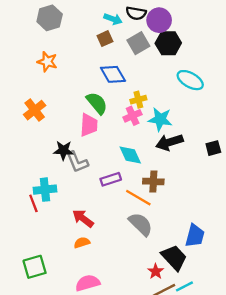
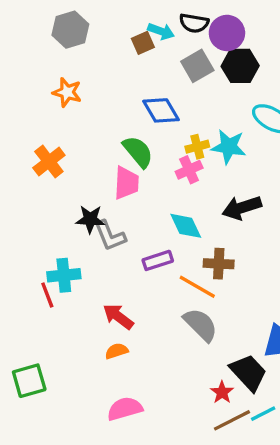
brown square: (105, 39) -> (143, 43), moved
cyan star: (160, 119) -> (229, 147), moved
green square: (35, 267) -> (29, 381), moved

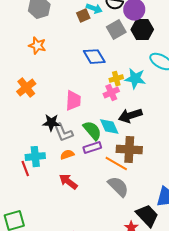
green semicircle: (138, 152) -> (92, 131), moved
black arrow: (242, 208) -> (130, 116), moved
brown cross: (219, 264) -> (129, 150), size x1.4
orange semicircle: (117, 351) -> (67, 155), moved

